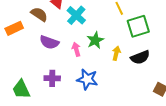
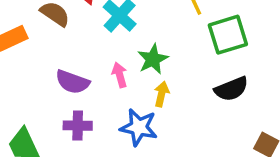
purple semicircle: (49, 42) -> (72, 82), moved
yellow arrow: (116, 53) -> (161, 94), moved

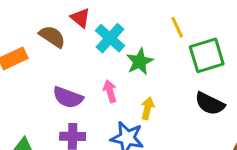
green star: (153, 59) -> (140, 62), moved
black semicircle: (231, 89) -> (210, 104), turned 48

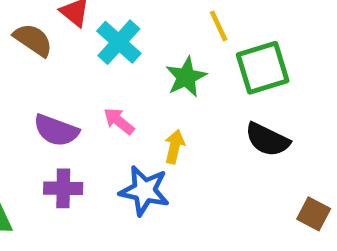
green star: (140, 62) -> (186, 77), moved
pink arrow: (110, 91) -> (119, 121), turned -35

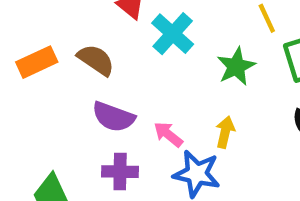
brown semicircle: (33, 40) -> (96, 60), moved
pink arrow: (119, 121) -> (168, 134), moved

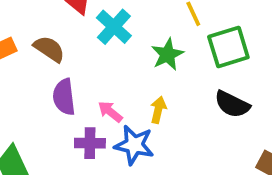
purple semicircle: (113, 117) -> (64, 97), turned 63
purple cross: (120, 172) -> (90, 143), moved

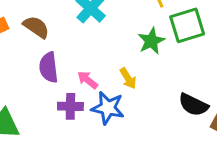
green star: (167, 54) -> (151, 41), moved
black semicircle: (232, 104) -> (193, 105), moved
yellow arrow: (158, 110) -> (128, 78), turned 135

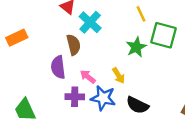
green square: (187, 25) -> (163, 35), turned 32
brown semicircle: (36, 27) -> (74, 45), moved, turned 42
black semicircle: (193, 105) -> (137, 105), moved

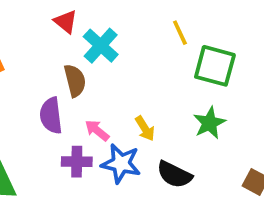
green star: (136, 47) -> (209, 123), moved

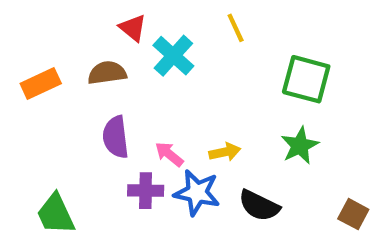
yellow line: (180, 33) -> (236, 28), moved
brown semicircle: (75, 81) -> (107, 73), moved, turned -84
yellow arrow: (145, 128) -> (225, 152), turned -70

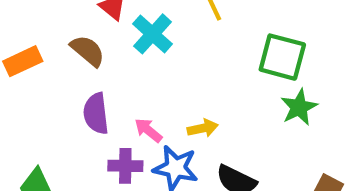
brown semicircle: (107, 73) -> (88, 51), turned 48
green star: (300, 146) -> (299, 107), moved

